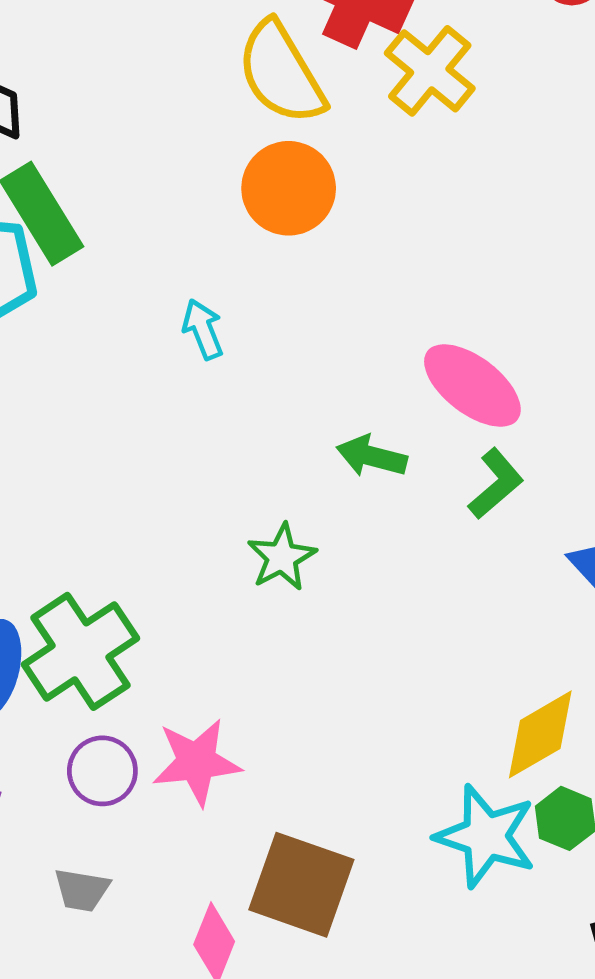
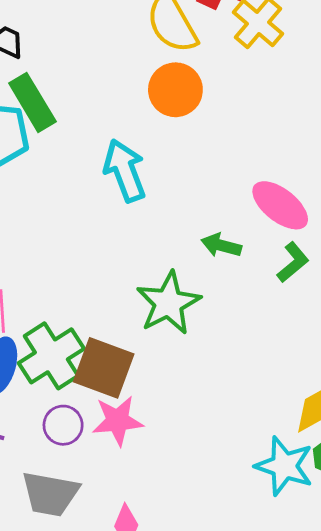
cyan arrow: (203, 329) -> (125, 171), size x1.8
green star: (282, 557) -> (168, 303), size x1.6
brown square: (301, 885) -> (104, 368), moved
gray trapezoid: (82, 890) -> (50, 494), size x1.8

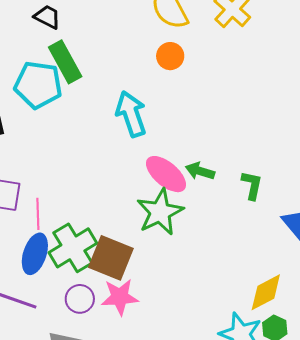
orange circle: (175, 90) -> (170, 56), size x0.7
pink ellipse: (280, 205) -> (166, 174), moved
green L-shape: (293, 262) -> (252, 185), turned -40

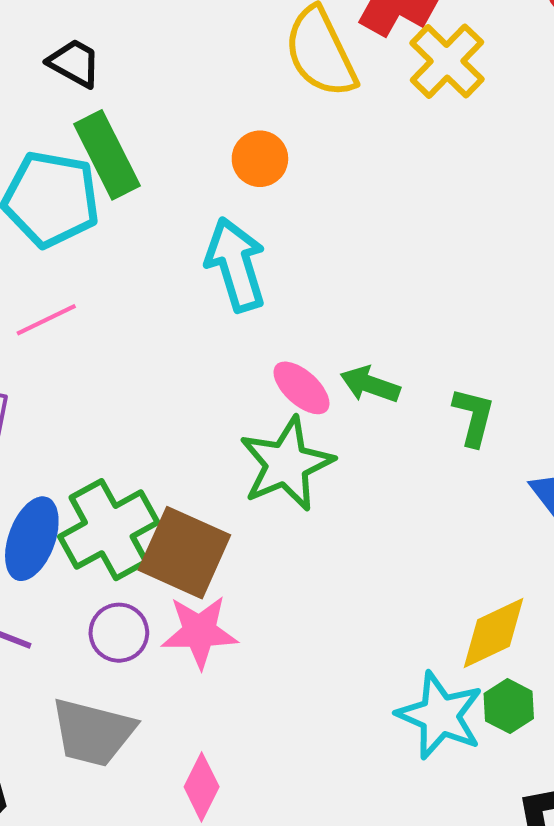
orange circle: (170, 56) -> (260, 159), moved
pink ellipse: (166, 174) -> (301, 388), size x0.7
pink line: (38, 214) -> (46, 320), moved, turned 64

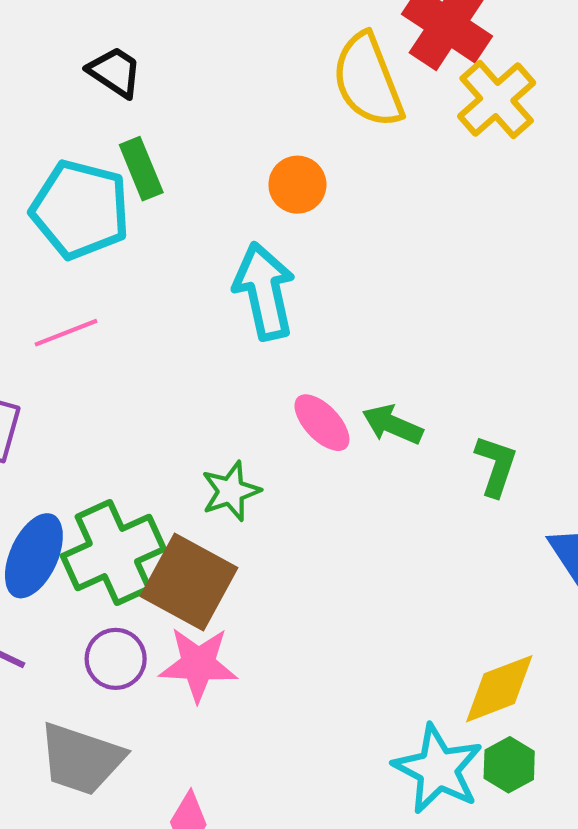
green rectangle: (107, 155) -> (141, 169), size x0.7
green star: (286, 464) -> (231, 491), moved, size x0.6

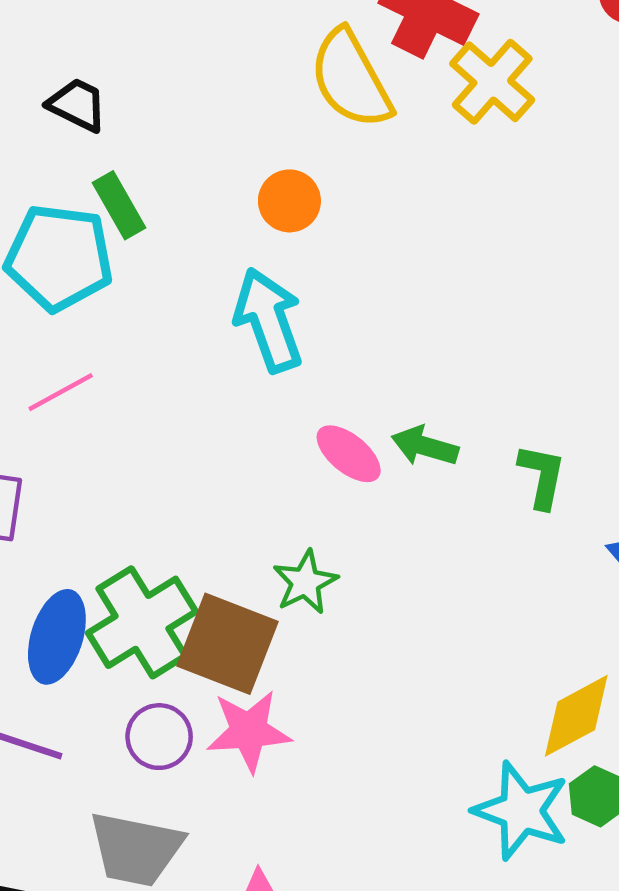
green star: (231, 491) -> (305, 582), moved

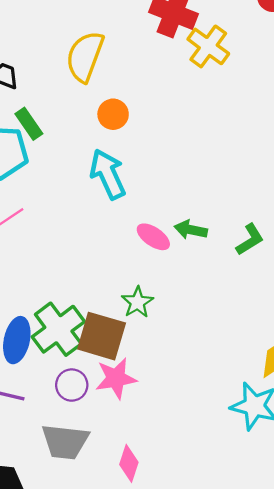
yellow semicircle: (351, 79) -> (85, 57), moved, turned 54
green L-shape: (542, 476) -> (250, 240), turned 52

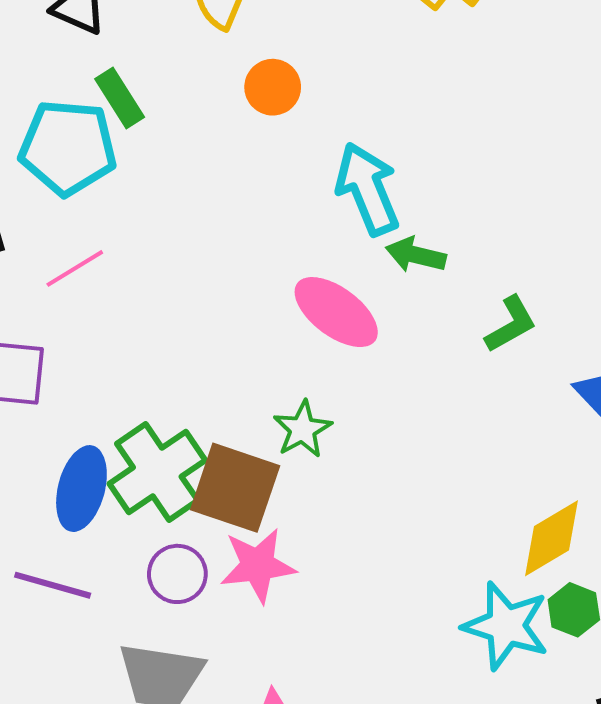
cyan arrow: (108, 174) -> (368, 189), moved
green arrow: (191, 230) -> (416, 255), moved
pink ellipse: (153, 237) -> (336, 312), size x1.4

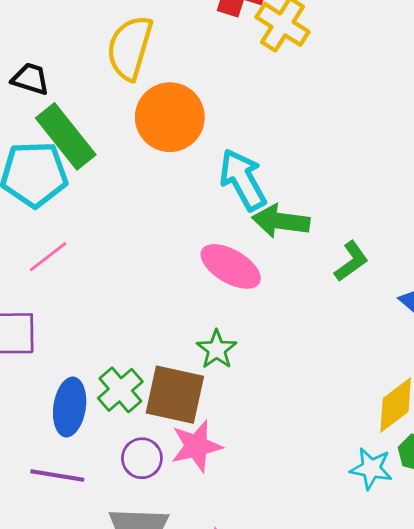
orange circle: (273, 87) -> (170, 117), size x1.8
green rectangle: (120, 98) -> (66, 136), size x1.6
green arrow: (416, 255) -> (281, 221), size x1.4
green cross: (157, 472) -> (120, 390), size x0.7
cyan star: (506, 626) -> (371, 469), size x0.7

